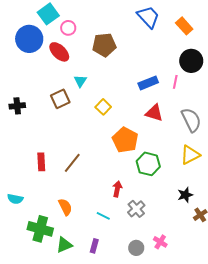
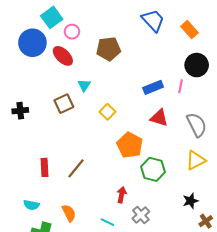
cyan semicircle: (15, 199) -> (31, 205), moved

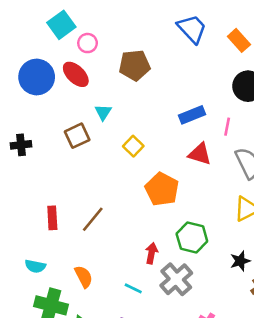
blue circle: (32, 43) -> (37, 77), moved
pink line: (180, 86) -> (227, 127), moved
green hexagon: (153, 169) -> (192, 238), moved
gray cross: (141, 215) -> (176, 279), size x1.4

